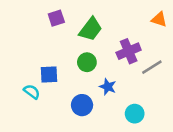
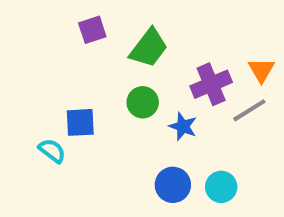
orange triangle: (159, 19) -> (261, 70), moved, turned 42
blue star: (108, 87) -> (183, 126), moved
blue circle: (82, 105) -> (173, 185), moved

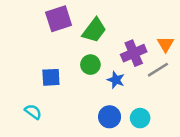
purple square: (92, 30) -> (59, 19), size x1.5
cyan semicircle: (52, 151) -> (33, 112), moved

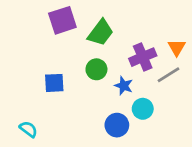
cyan semicircle: (33, 112) -> (28, 129), moved
cyan circle: (140, 118) -> (143, 109), moved

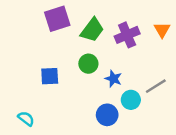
orange triangle: (177, 48) -> (162, 30), moved
purple cross: (143, 57) -> (127, 35), moved
gray line: (169, 75) -> (156, 86), moved

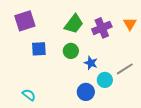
purple square: (57, 19) -> (25, 21), moved
blue square: (50, 76) -> (39, 49), moved
cyan semicircle: (26, 119) -> (29, 95), moved

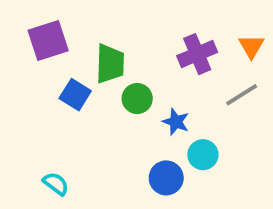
green trapezoid: (74, 24) -> (110, 64), moved, turned -35
blue square: (39, 49) -> (75, 95), turned 35
gray line: (125, 69) -> (242, 95), moved

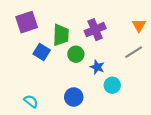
purple cross: (197, 54) -> (95, 30), moved
blue circle: (166, 178) -> (74, 97), moved

